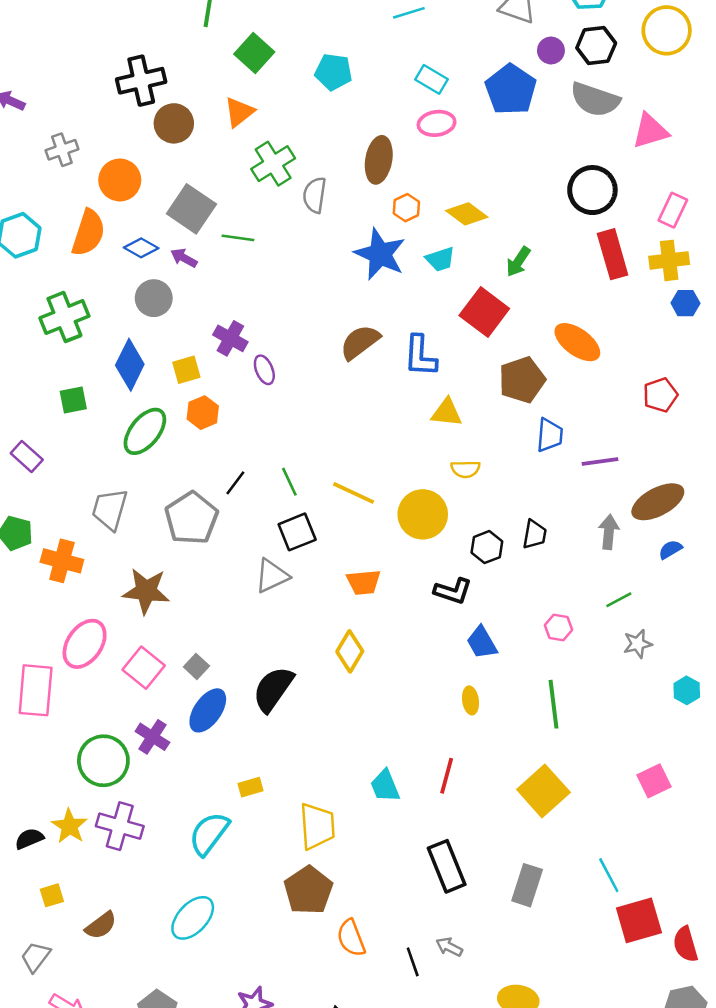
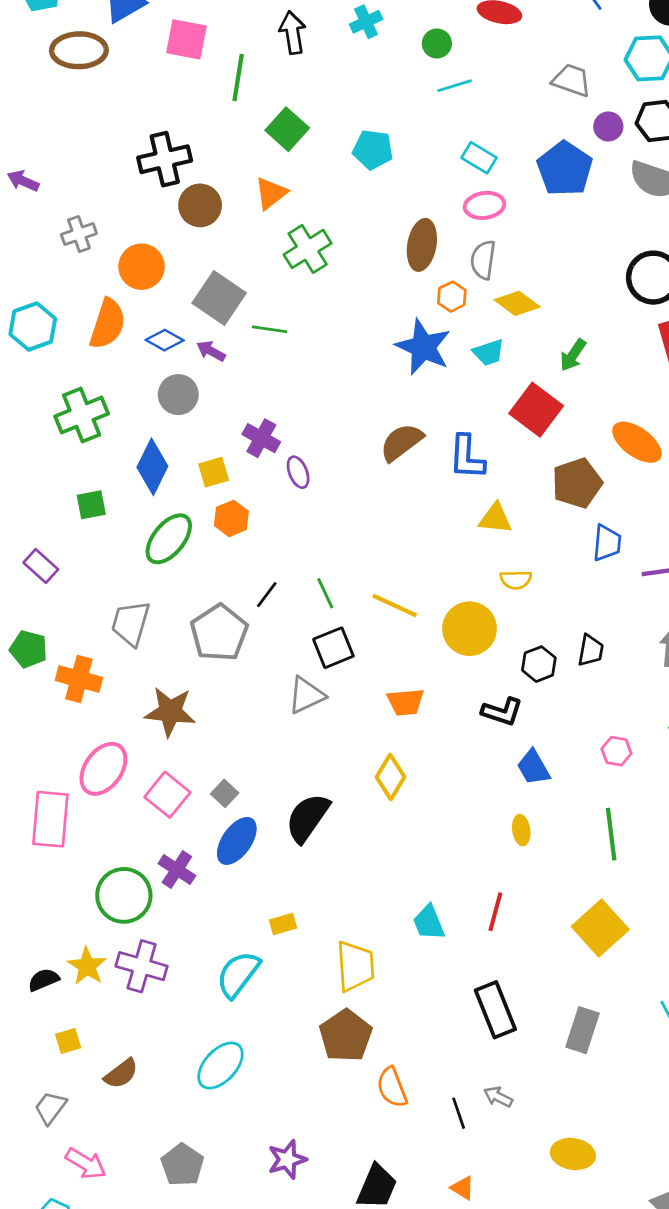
gray semicircle: (315, 195) -> (483, 260), moved

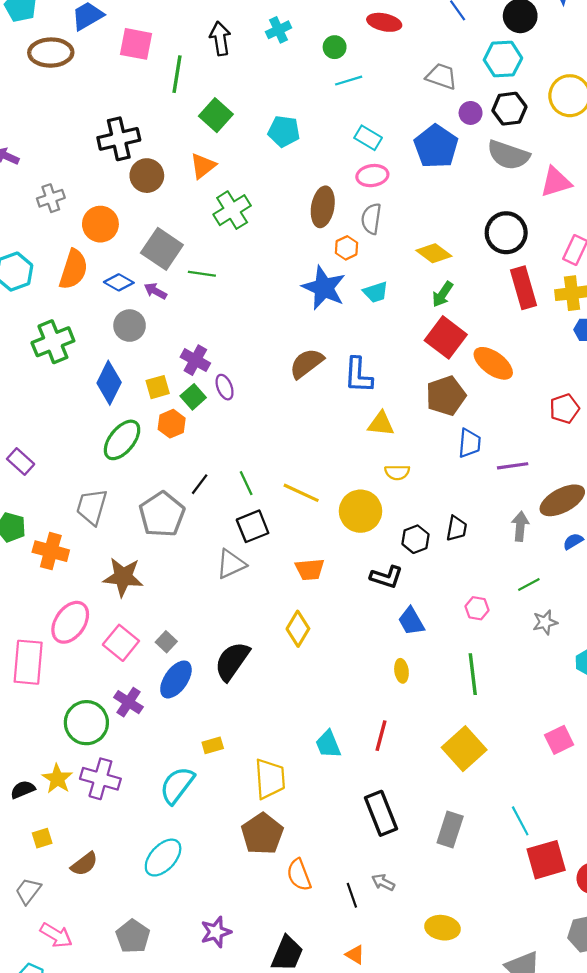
yellow diamond: (517, 303) -> (434, 253), moved
red square: (536, 410) -> (446, 337), moved
green square: (91, 505) -> (193, 397), moved, turned -30

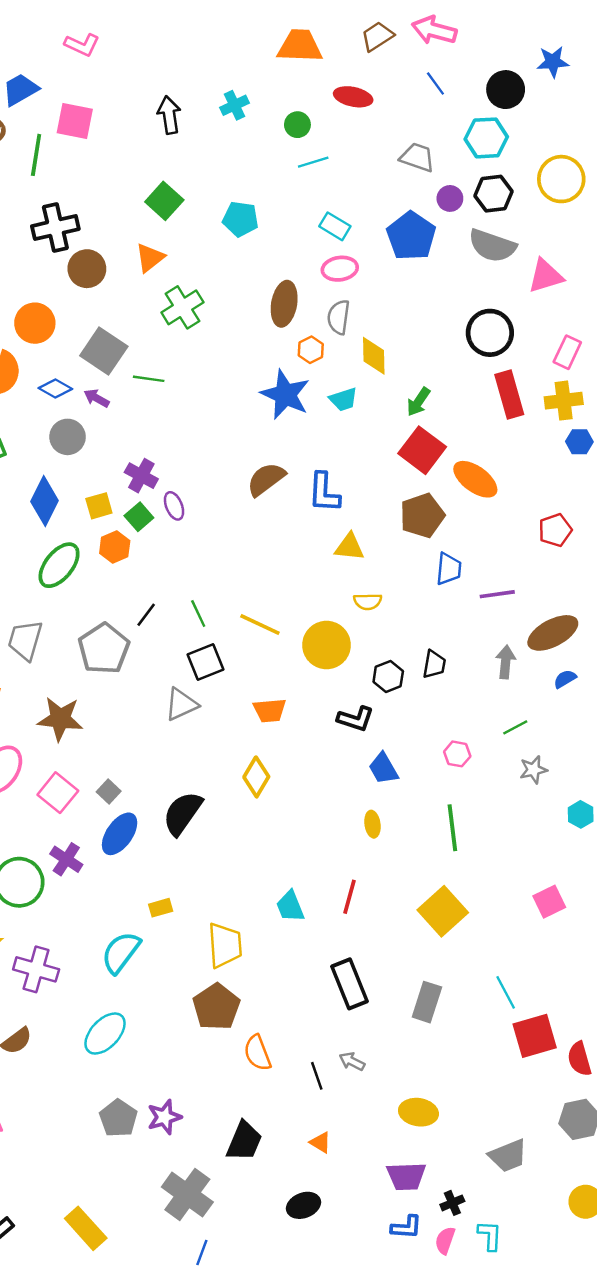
green line: (177, 74) -> (36, 155), moved
yellow diamond: (434, 253) -> (374, 356), moved, turned 52
purple cross: (100, 779) -> (36, 969), moved
gray pentagon: (133, 936) -> (118, 1118), moved

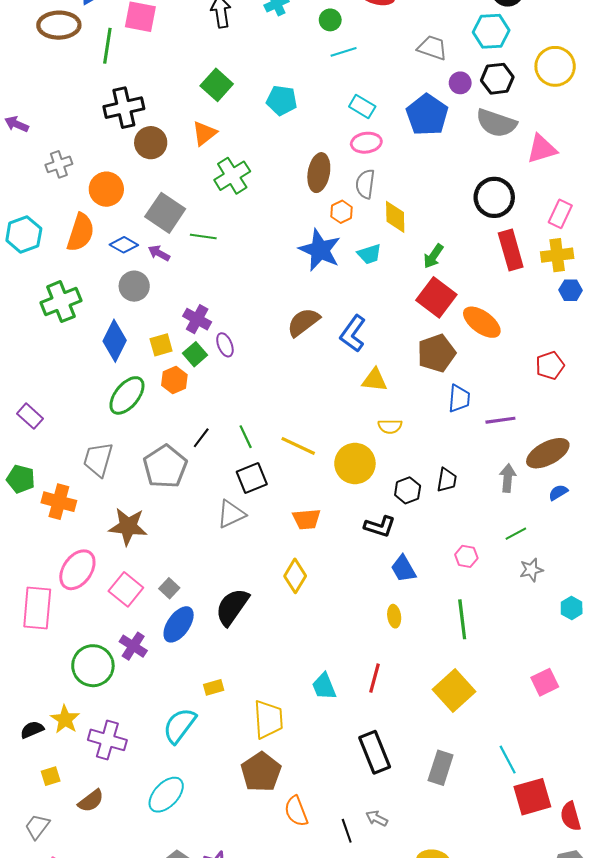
blue L-shape: (324, 493) -> (353, 334), turned 33

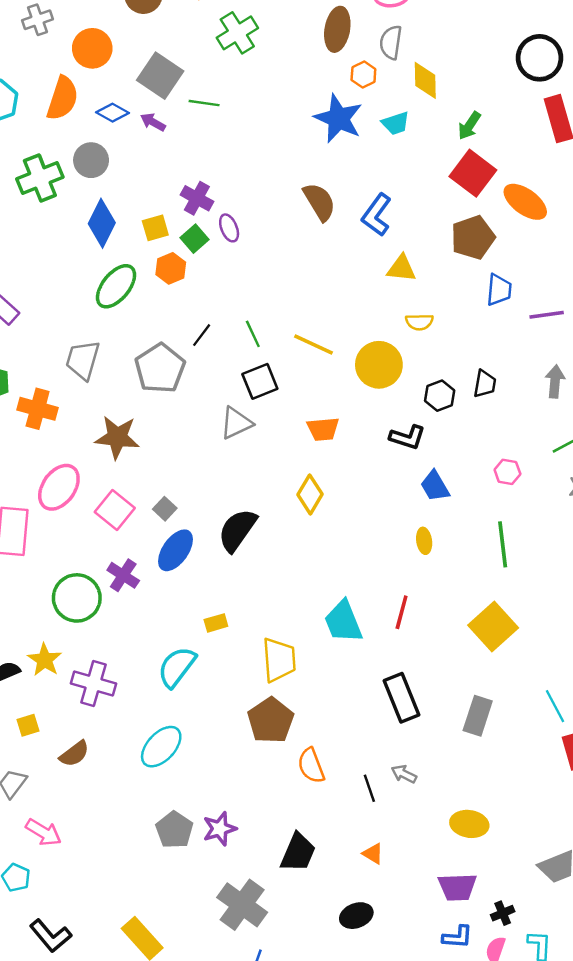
gray circle: (134, 286) -> (91, 160), moved
brown semicircle: (303, 322) -> (319, 202), turned 96
cyan trapezoid: (324, 686) -> (343, 622), size x1.4

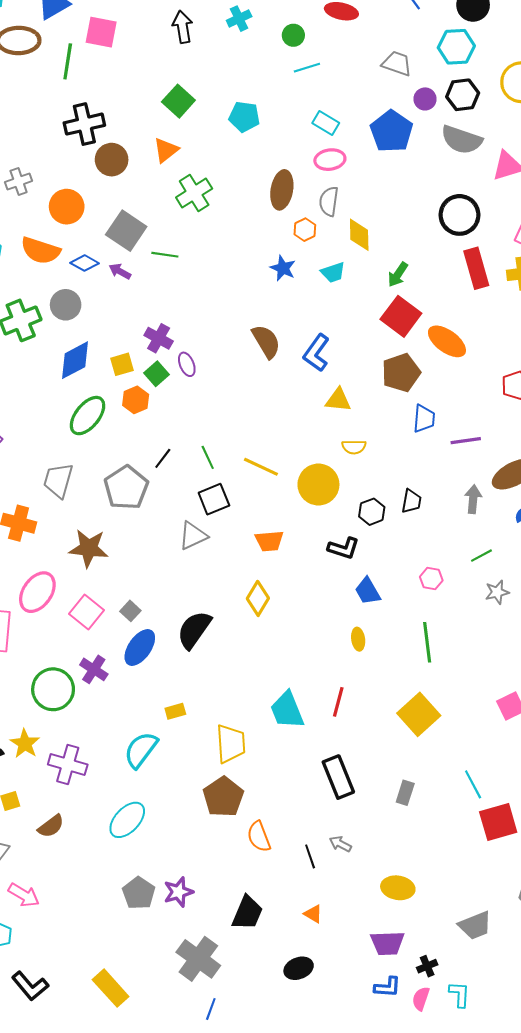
orange semicircle: (62, 98) -> (41, 250), turned 90
blue star: (338, 119) -> (283, 268), size x0.6
blue diamond: (102, 223) -> (75, 360), turned 36
gray rectangle: (478, 716) -> (405, 793), size x0.7

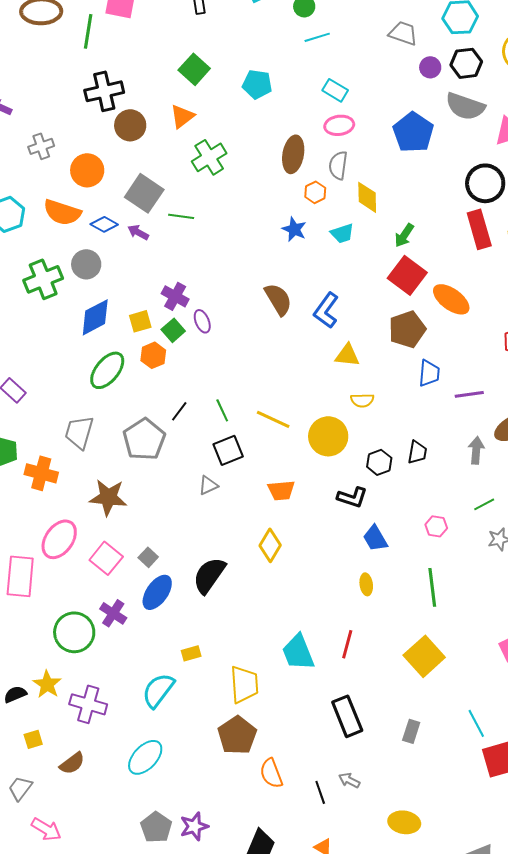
blue pentagon: (392, 131) -> (413, 132), moved
black circle: (459, 215) -> (485, 183), moved
gray triangle: (193, 536) -> (208, 485), size x0.7

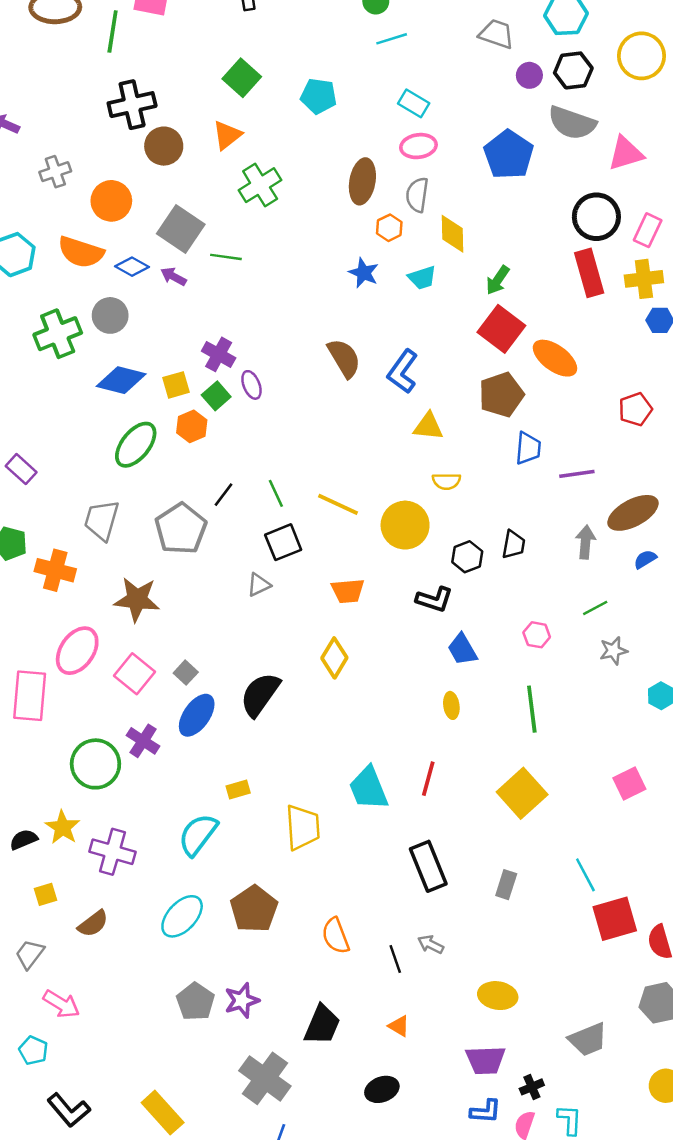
blue diamond: (95, 317) -> (121, 380), turned 42
brown pentagon: (237, 735) -> (254, 909), moved

